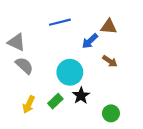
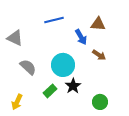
blue arrow: (90, 41) -> (81, 37), turned -77
gray semicircle: (24, 66) -> (28, 67), moved
yellow arrow: (29, 104) -> (17, 102), moved

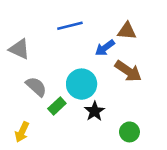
blue arrow: (81, 37) -> (105, 48), turned 84
brown arrow: (99, 55) -> (128, 71), size x1.5
green rectangle: (50, 91) -> (57, 106), moved

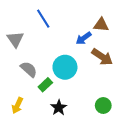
blue line: (70, 26) -> (43, 19), moved, turned 72
gray triangle: (19, 49) -> (15, 39), turned 30
black star: (95, 111) -> (59, 108), moved

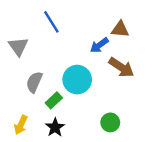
gray semicircle: (29, 69) -> (34, 82), turned -108
green circle: (103, 106) -> (110, 122), moved
black star: (59, 108) -> (55, 127), moved

